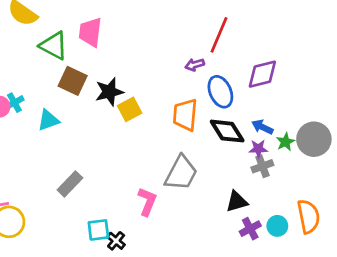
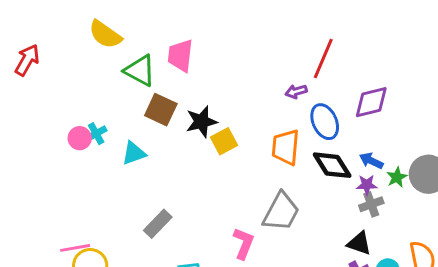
black triangle: (237, 202) -> (359, 243), moved, turned 35

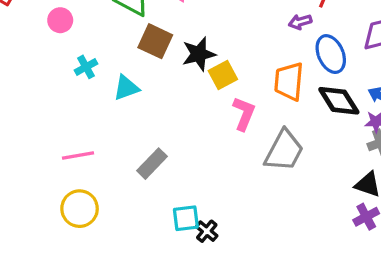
pink circle: (80, 138) -> (60, 20), moved
pink L-shape: (244, 243) -> (244, 114), moved
pink line: (75, 248) -> (78, 155), moved

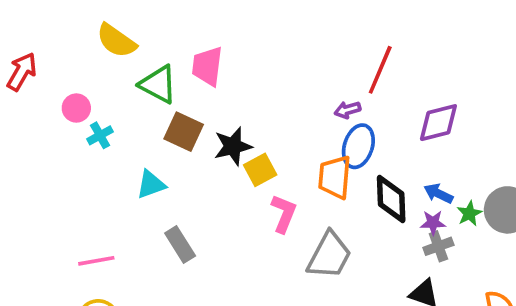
blue ellipse: (331, 54) -> (358, 146), moved, turned 42
cyan cross: (86, 67) -> (100, 135), moved
black diamond: (339, 101) -> (391, 199), turned 30
gray rectangle: (152, 164) -> (180, 244), moved, turned -76

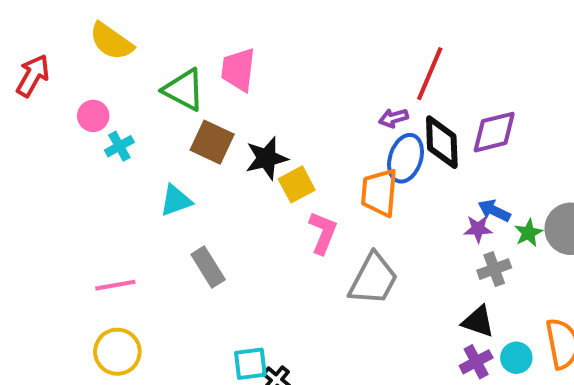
yellow semicircle: (116, 41) -> (111, 41), moved
black diamond: (391, 199) -> (442, 142), moved
purple star: (433, 223) -> (478, 229), moved

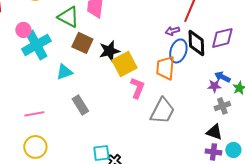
cyan cross: (119, 146) -> (36, 45), size x2.0
yellow square: (297, 184) -> (124, 64), size x1.4
purple cross: (476, 362) -> (213, 152), turned 35

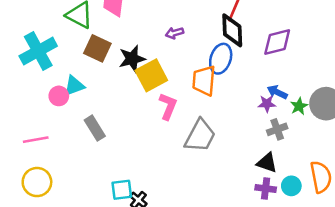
pink circle: (23, 30) -> (59, 96), moved
purple arrow: (172, 31) -> (174, 33), moved
black diamond: (196, 43) -> (232, 30), moved

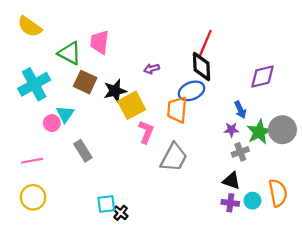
purple diamond: (277, 42) -> (262, 76), moved
blue ellipse: (221, 59) -> (192, 91), turned 50
cyan triangle: (74, 86) -> (65, 114), turned -36
blue arrow: (277, 92) -> (240, 110), moved, turned -140
green star: (299, 106) -> (259, 132), size x1.6

